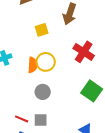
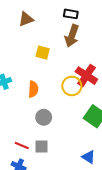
yellow square: (42, 30) -> (43, 53), turned 32
yellow circle: (46, 62) -> (72, 86), moved

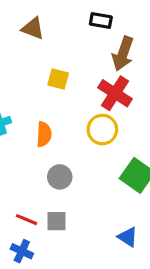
brown triangle: (26, 19) -> (33, 28), turned 42
brown arrow: (72, 36) -> (123, 54), moved
red cross: (86, 76) -> (115, 93), moved

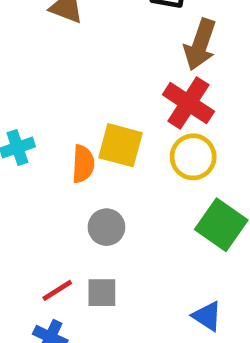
yellow square: (58, 79) -> (121, 145), moved, size x1.4
yellow circle: (102, 130) -> (193, 157), moved
red line: (27, 220) -> (57, 290), turned -55

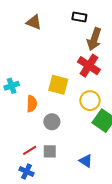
yellow circle: (193, 157) -> (90, 101), moved
orange semicircle: (83, 164) -> (32, 104), moved
blue triangle: (207, 316) -> (86, 161), moved

